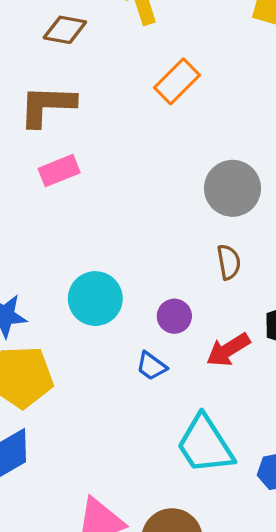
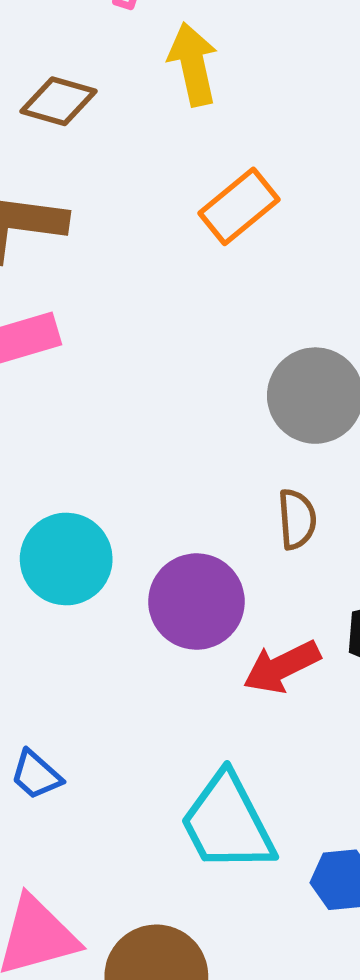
purple circle: (174, 316) -> (196, 602), size x1.6
blue trapezoid: (151, 366) -> (36, 775), moved

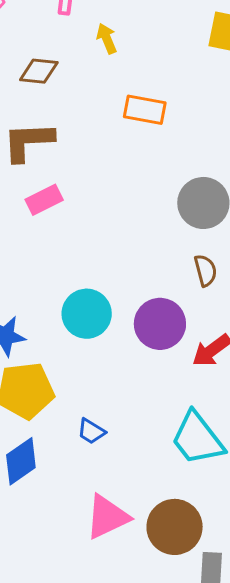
yellow arrow: (193, 64) -> (107, 39), size x0.7
orange rectangle: (239, 206) -> (145, 110), turned 60

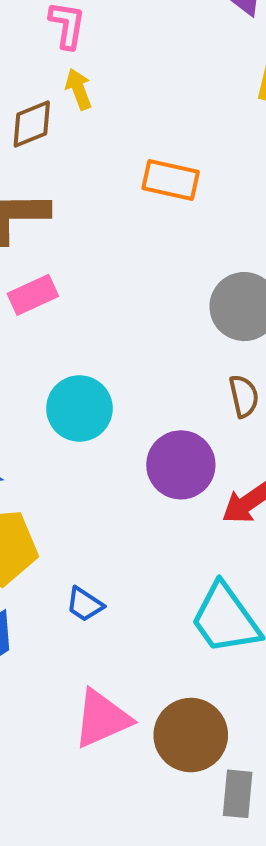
yellow arrow: (107, 39) -> (79, 89), moved
brown diamond: (39, 71) -> (32, 124), turned -30
cyan circle: (87, 314) -> (79, 408), moved

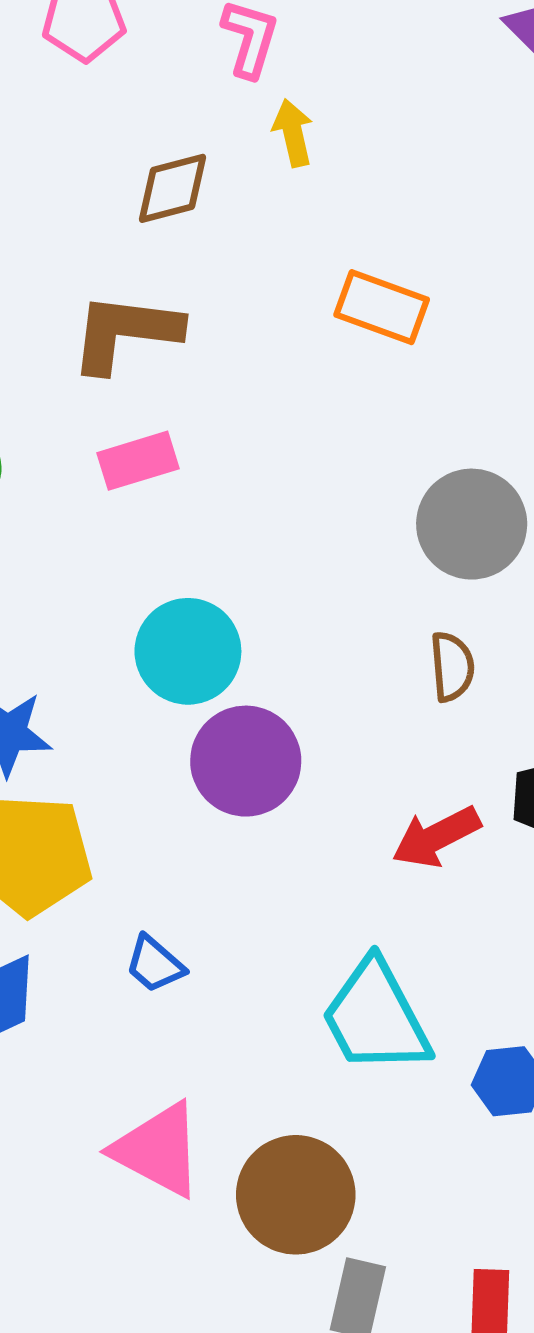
yellow arrow: (79, 89) -> (293, 133), moved
purple circle: (181, 465) -> (246, 761), moved
pink triangle: (102, 719) -> (158, 1150), turned 44

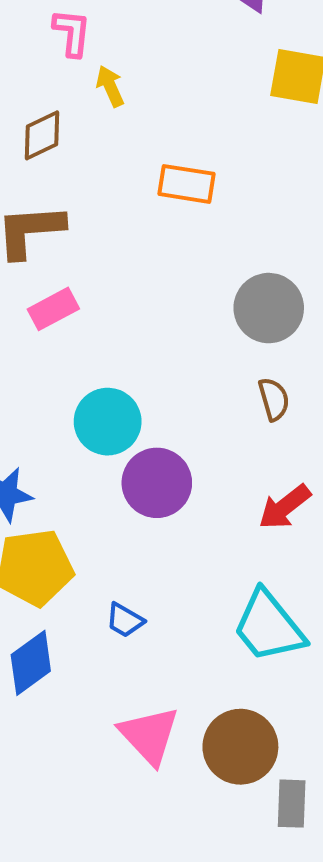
pink triangle: (158, 1150) -> (149, 735), turned 30

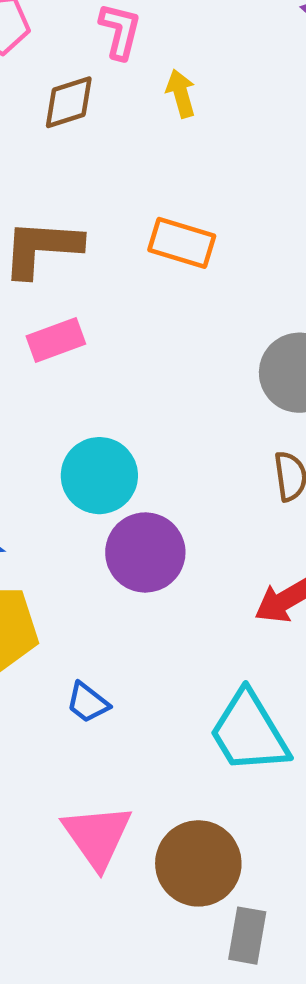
yellow arrow: (110, 86) -> (181, 93), moved
brown diamond: (42, 135) -> (69, 102), moved
orange rectangle: (186, 184) -> (182, 243), moved

